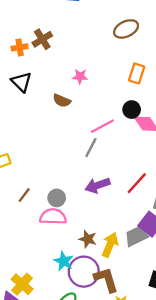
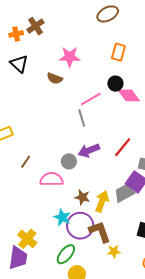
pink star: (80, 76) -> (70, 57), size x1.5
gray line: (91, 148) -> (82, 118), turned -42
gray circle: (57, 198) -> (69, 161), moved

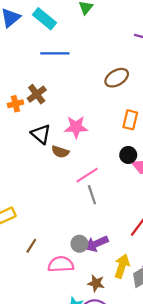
black triangle: (19, 64) -> (41, 134), moved
pink line: (91, 99) -> (87, 175), moved
purple arrow: (89, 150) -> (96, 244), moved
yellow arrow: (102, 201) -> (122, 266), moved

